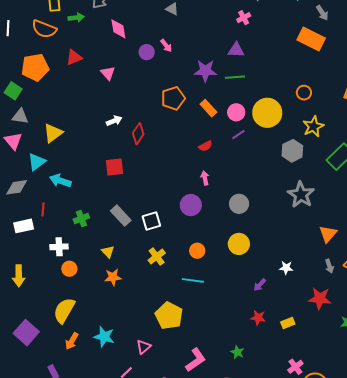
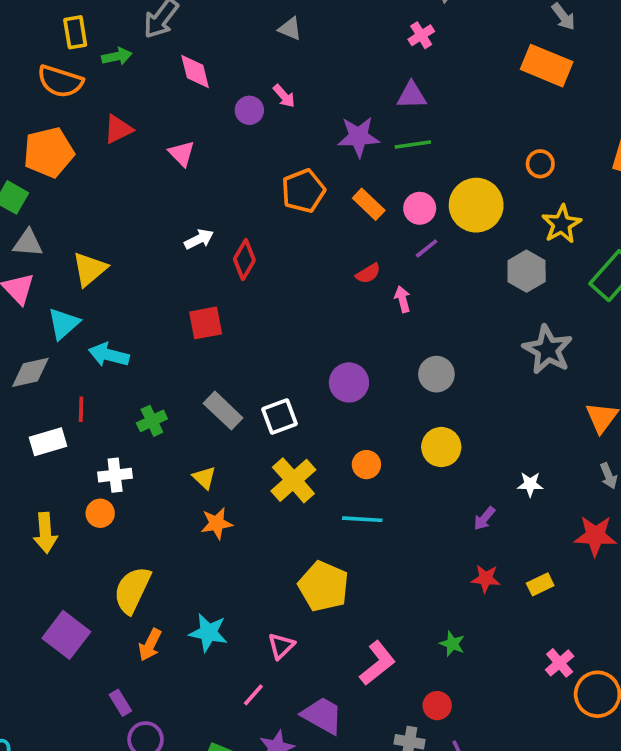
pink arrow: (205, 178) -> (402, 299), moved
yellow cross: (157, 257) -> (293, 480), size x1.4
orange circle: (69, 269) -> (100, 513), moved

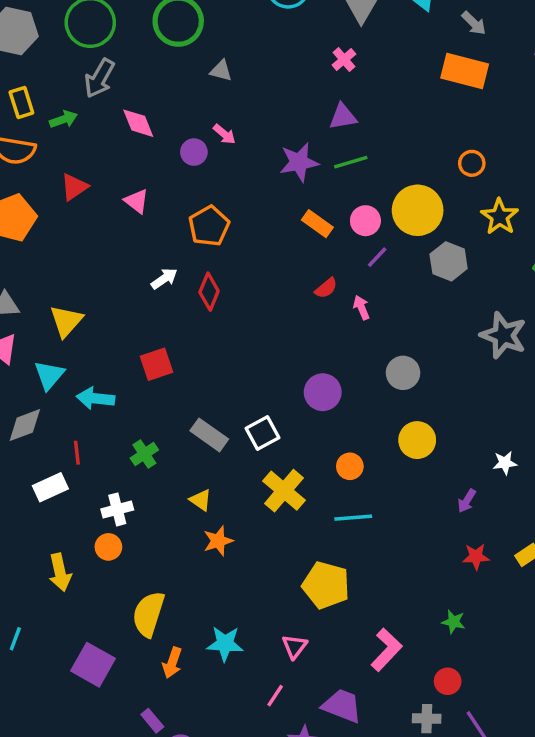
orange pentagon: (303, 191) -> (209, 226), moved
gray hexagon: (527, 271) -> (449, 261), moved
red square: (206, 323) -> (157, 364), moved

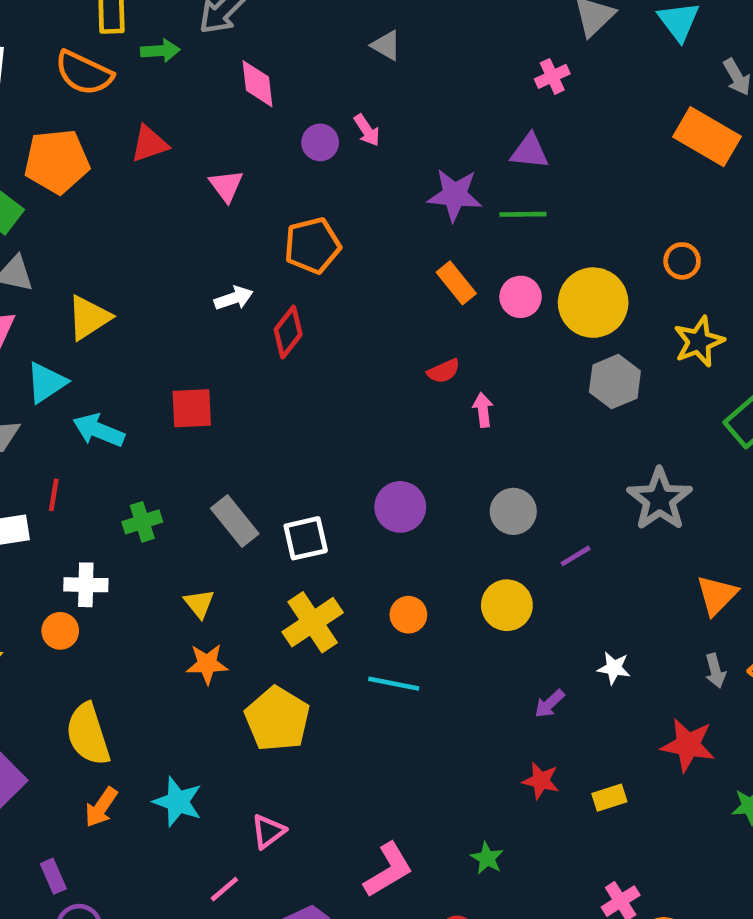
purple line: (377, 257) -> (576, 556), moved
yellow pentagon: (326, 585) -> (277, 719), moved
yellow semicircle: (148, 614) -> (88, 734), turned -51

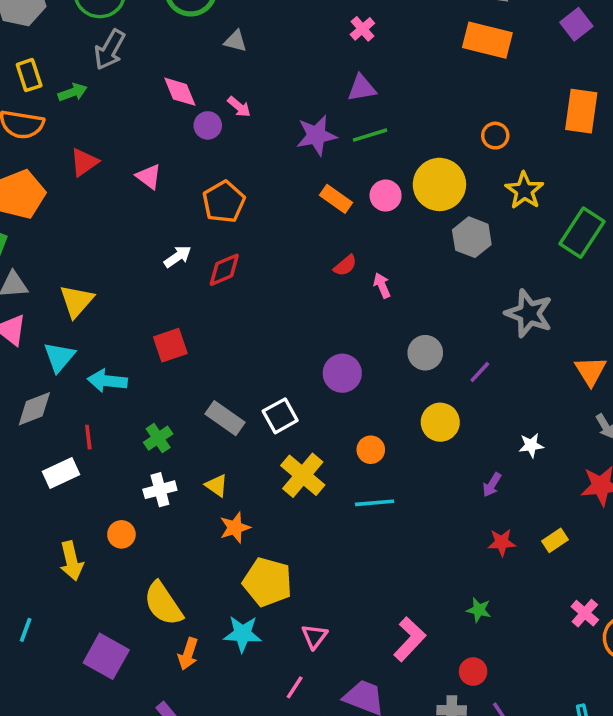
pink diamond: (258, 84) -> (180, 92), moved
red diamond: (288, 332) -> (224, 270), turned 45
white cross: (86, 585) -> (160, 490), moved
yellow pentagon: (277, 719) -> (268, 582), moved

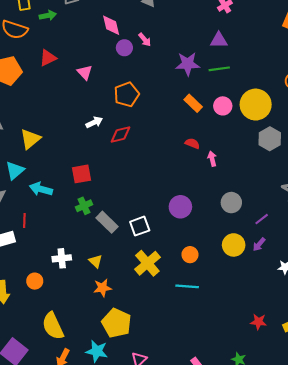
red semicircle: (345, 265) -> (192, 143), turned -128
green cross: (158, 438) -> (84, 206), moved
purple arrow: (492, 485) -> (259, 244), moved

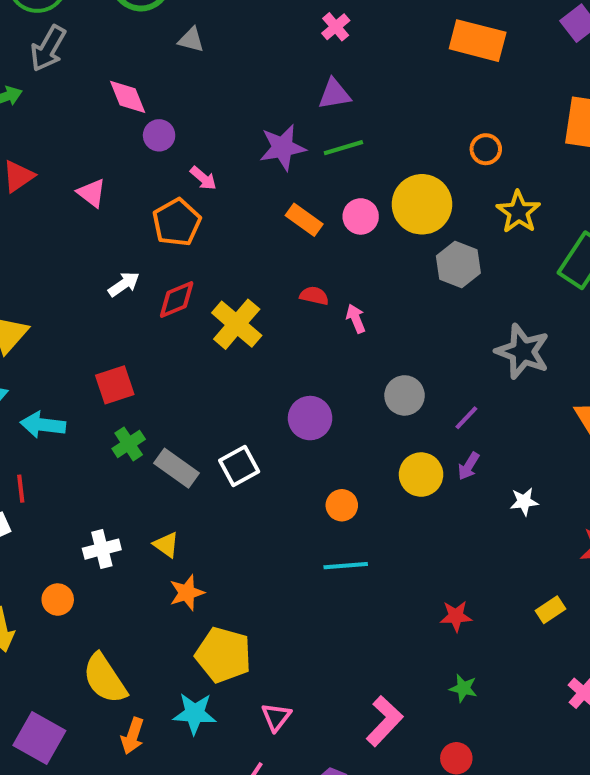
pink arrow: (145, 40) -> (203, 178), moved
yellow cross: (147, 263) -> (237, 324), moved
red star: (258, 322) -> (456, 616), moved

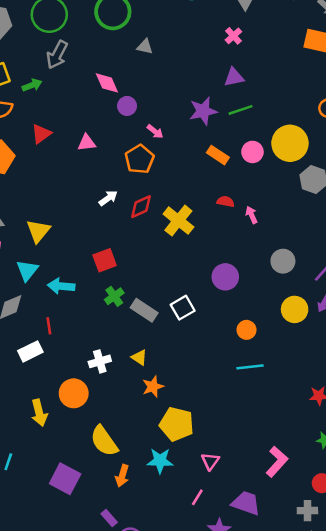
pink triangle: (92, 193) -> (87, 143), turned -42
orange circle: (58, 600) -> (74, 393), size x1.5

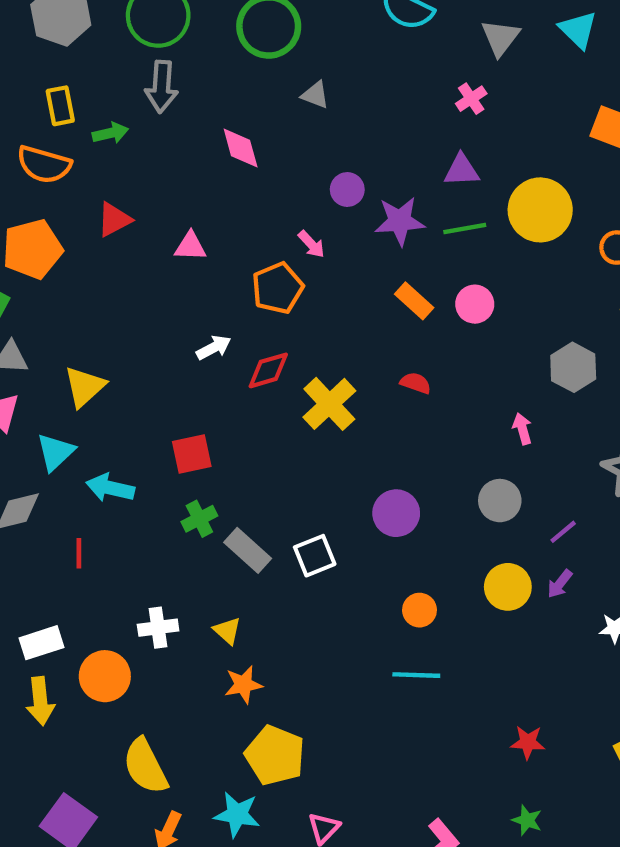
gray arrow: (57, 55) -> (162, 87), turned -32
purple circle: (127, 106) -> (347, 189), moved
yellow circle: (290, 143) -> (540, 210), moved
pink arrow: (251, 215) -> (522, 429), moved
white rectangle: (30, 351) -> (41, 643), moved

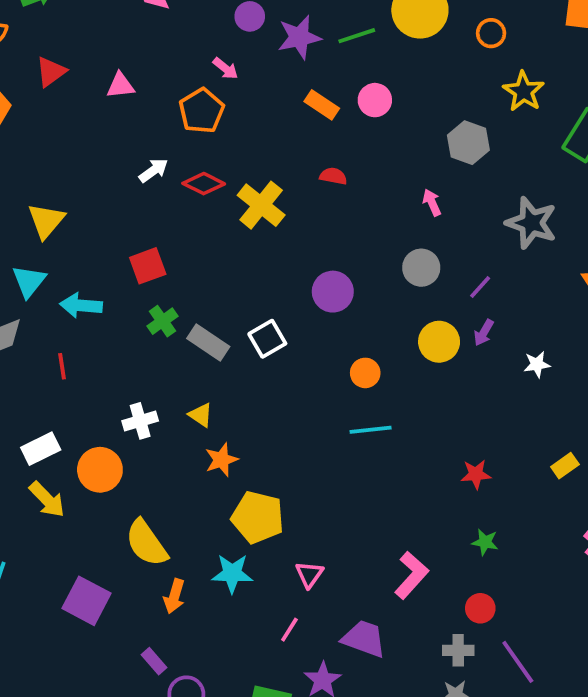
red diamond: (268, 370) -> (204, 184), turned 51
yellow arrow: (40, 701) -> (47, 500), turned -30

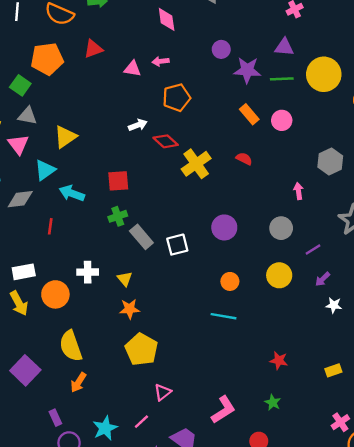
pink arrow: (225, 68) -> (161, 61), moved, turned 119
purple arrow: (484, 333) -> (323, 279), moved
cyan star: (232, 573) -> (105, 428), moved, turned 30

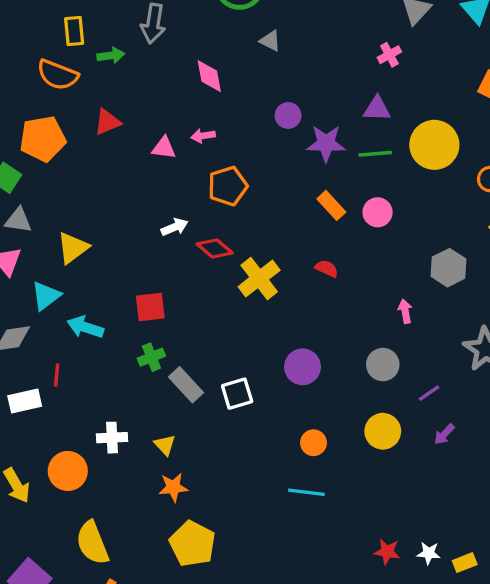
white rectangle: (24, 272) -> (25, 401), moved
white star: (334, 305) -> (429, 553), moved

